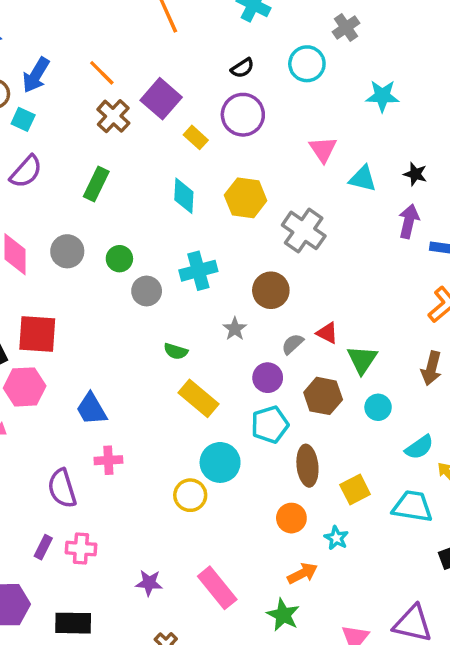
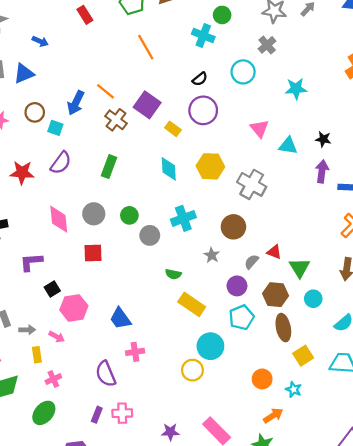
blue arrow: (36, 75) -> (76, 103), moved
red square: (37, 334) -> (93, 253), moved, size x0.7
brown ellipse: (307, 466) -> (283, 328), moved

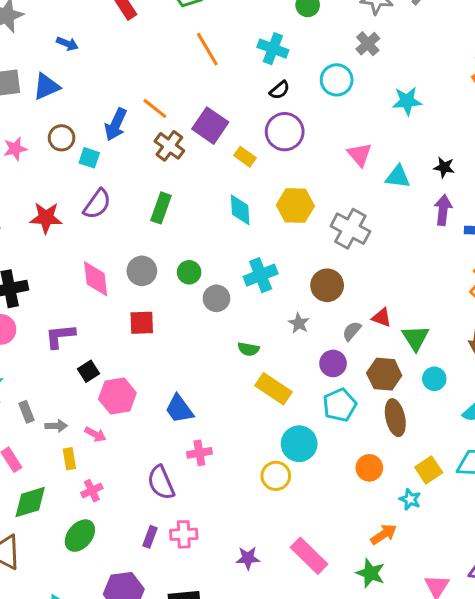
cyan cross: (203, 35) -> (273, 49), moved
yellow square: (303, 356) -> (429, 470), moved
orange circle: (262, 379) -> (369, 468), moved

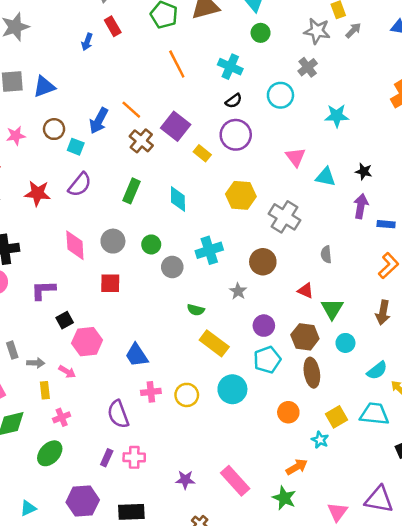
blue arrow: (67, 44) -> (87, 42), moved, turned 84
cyan diamond: (240, 210) -> (178, 199), moved
gray semicircle: (352, 331) -> (326, 254), moved, turned -49
yellow circle: (276, 476) -> (187, 395), moved

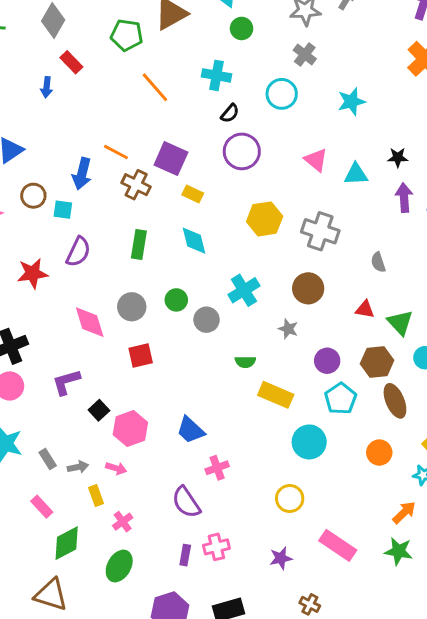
yellow rectangle: (202, 153) -> (193, 194), moved
yellow circle: (187, 395) -> (290, 499), moved

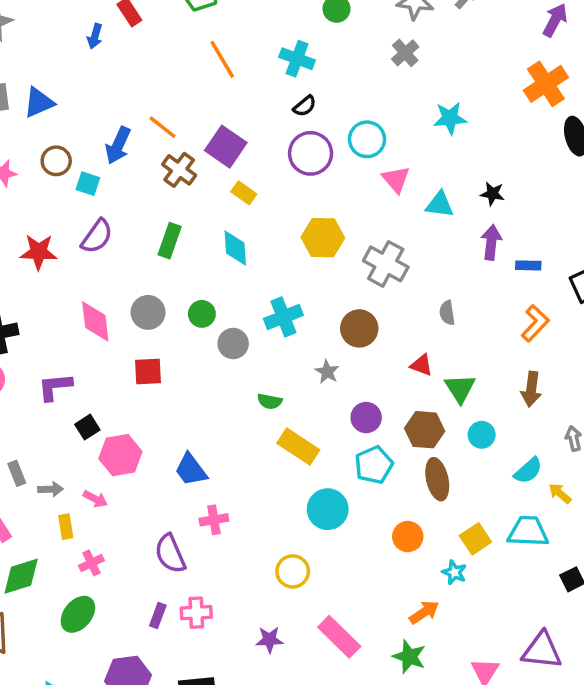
cyan circle: (282, 94) -> (367, 139), moved

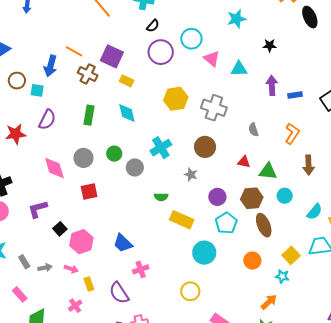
black star: (492, 194) -> (270, 45), moved
orange L-shape: (535, 323) -> (292, 134), moved
green triangle: (460, 388) -> (268, 171), turned -42
yellow rectangle: (66, 527) -> (89, 284), moved

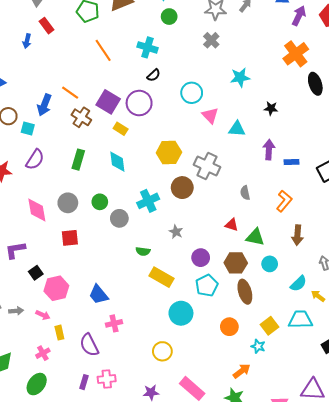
purple circle: (161, 52) -> (139, 103), moved
brown circle: (205, 147) -> (182, 188), moved

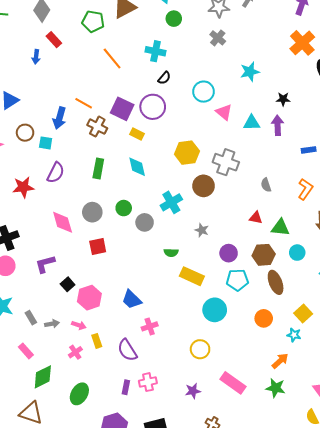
purple arrow: (269, 150) -> (278, 125), moved
cyan pentagon: (207, 285) -> (237, 280), turned 30
pink cross: (43, 353) -> (75, 352), moved

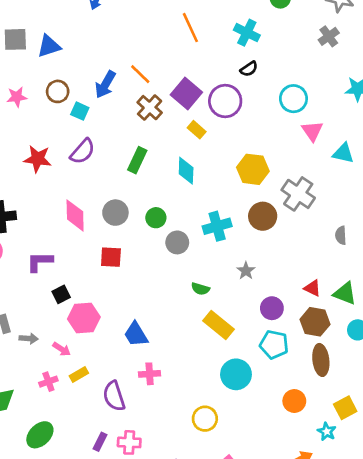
red triangle: (256, 218) -> (312, 288), moved
yellow rectangle: (97, 341) -> (79, 374), turned 64

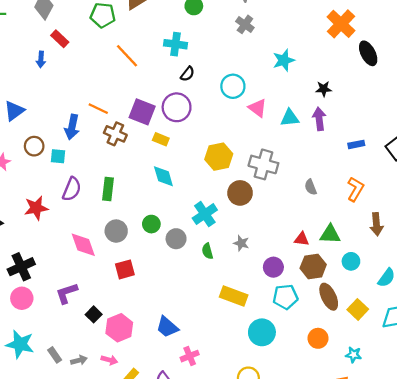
green rectangle: (137, 160) -> (108, 189), moved
green semicircle: (200, 289) -> (207, 251), moved, turned 77
yellow square: (345, 408) -> (358, 309), moved

